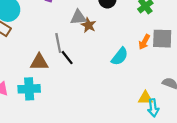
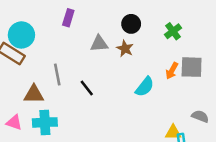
brown star: (88, 25) -> (125, 49), moved
gray line: (58, 43) -> (57, 74), moved
brown triangle: (39, 62) -> (34, 94), moved

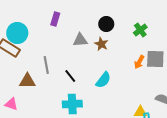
cyan semicircle: (145, 87) -> (103, 80), moved
cyan cross: (45, 122) -> (72, 104), moved

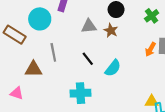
cyan circle: (17, 33) -> (40, 19), moved
black line: (70, 76) -> (88, 59), moved

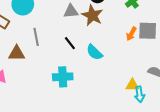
brown star: (111, 30) -> (92, 15), size x1.5
cyan semicircle: (113, 68) -> (94, 52), turned 96

